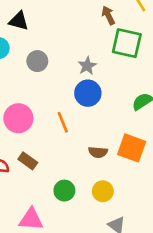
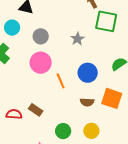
blue circle: (88, 93) -> (88, 73), moved
pink circle: (18, 118) -> (41, 63), moved

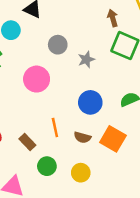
gray circle: (41, 36) -> (58, 45), moved
orange line: (61, 81) -> (55, 128), moved
brown rectangle: (36, 110) -> (27, 142), moved

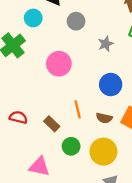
gray circle: (58, 45) -> (76, 21), moved
yellow circle: (81, 173) -> (103, 152), size x1.5

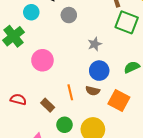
gray star: (106, 44) -> (95, 44), moved
pink circle: (59, 64) -> (42, 60), moved
brown semicircle: (104, 118) -> (93, 91), moved

